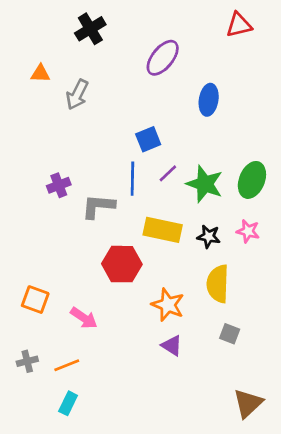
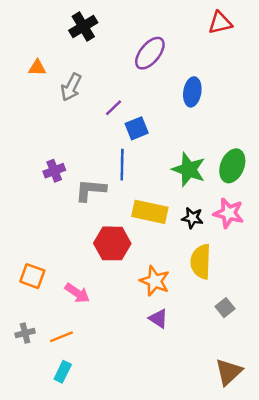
purple line: (168, 173) -> (114, 108), moved
pink star: (248, 231) -> (229, 213), size x1.4
gray square: (230, 334) -> (225, 308), moved, turned 30

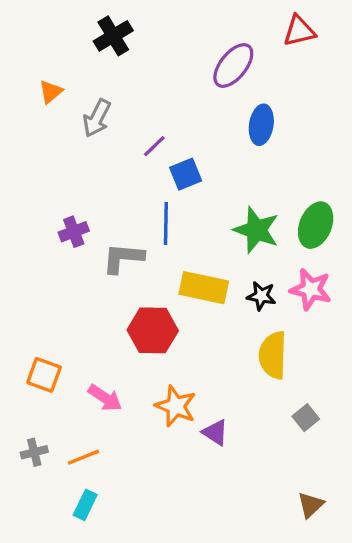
purple ellipse: (150, 53) -> (233, 65), moved
orange triangle: (37, 68) -> (51, 92), turned -42
orange star: (155, 281) -> (176, 406), moved
brown triangle: (229, 372) -> (311, 505), size x0.7

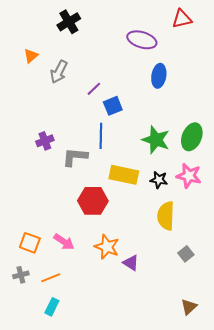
purple ellipse: (233, 65) -> (142, 40), turned 68
orange square: (44, 375) -> (30, 243), moved

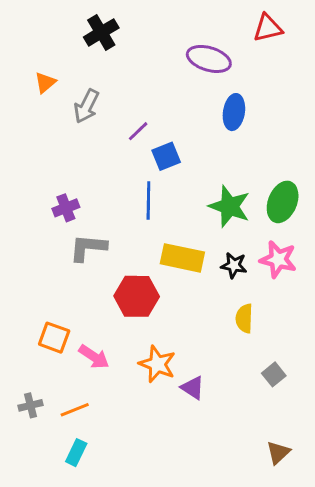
gray L-shape: (75, 157) -> (88, 248), moved
yellow semicircle: (166, 216) -> (244, 318), size x0.7
orange square: (30, 243) -> (54, 338), moved

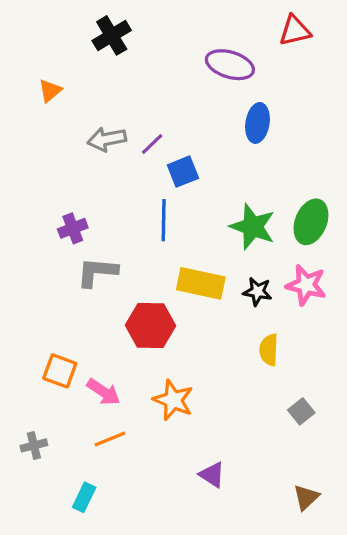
gray arrow: (87, 106) -> (107, 139), moved, turned 52
purple triangle: (193, 388) -> (212, 475), moved
orange line: (75, 410) -> (110, 439), moved

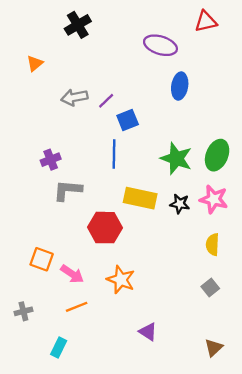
yellow semicircle: (269, 350) -> (213, 245), moved

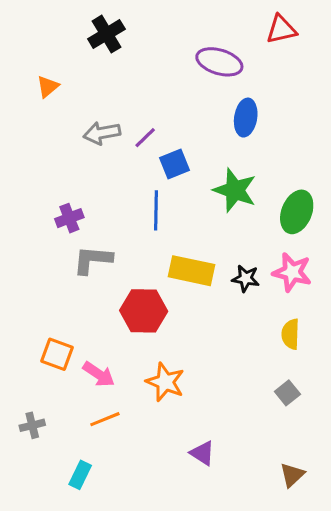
green star: (176, 158) -> (235, 190), moved

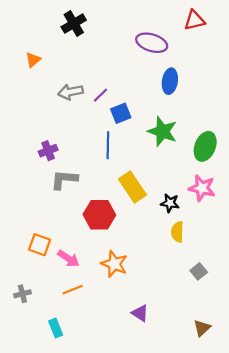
yellow rectangle: (192, 271) -> (132, 187), turned 44
black star: (246, 278) -> (170, 203), moved
yellow semicircle: (291, 334) -> (177, 232), moved
cyan rectangle: (80, 475) -> (56, 328), turned -48

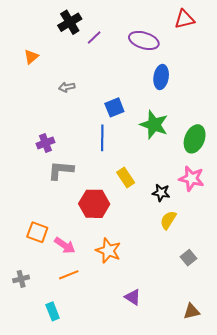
gray arrow: (71, 92) -> (67, 87), size x0.7
purple line: (100, 95) -> (94, 37), moved
yellow rectangle: (132, 187) -> (126, 177), size x0.7
yellow semicircle: (177, 232) -> (168, 220), turned 30
brown triangle: (202, 328) -> (192, 311), turned 30

